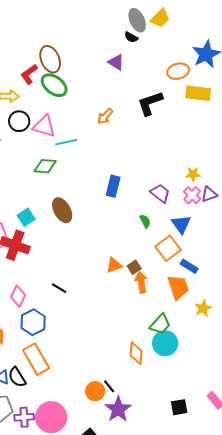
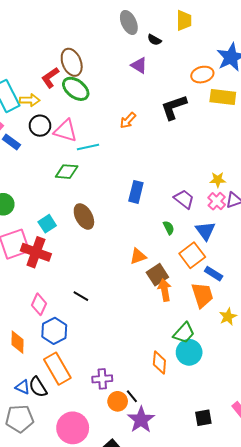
yellow trapezoid: (160, 18) -> (184, 20), turned -45
gray ellipse: (137, 20) -> (129, 22), moved
orange triangle: (114, 265) -> (138, 256), moved
brown square: (134, 267) -> (157, 275), size x1.5
purple cross: (24, 417) -> (102, 379), moved

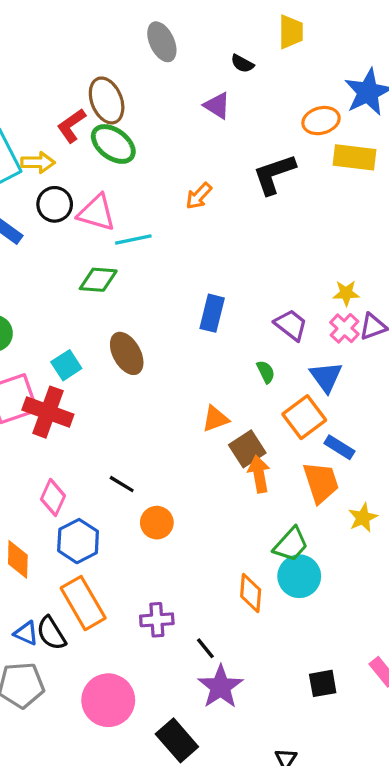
gray ellipse: (129, 22) -> (162, 42), moved
orange circle: (118, 401) -> (157, 523), moved

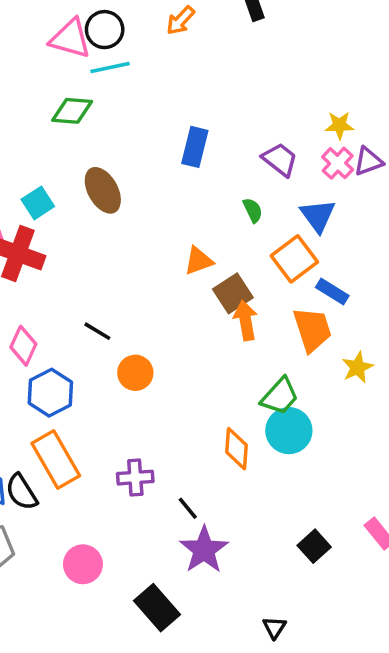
black circle: (55, 204) -> (105, 30), moved
black square: (323, 683) -> (314, 546), turned -32
pink circle: (108, 700) -> (83, 564), size x0.7

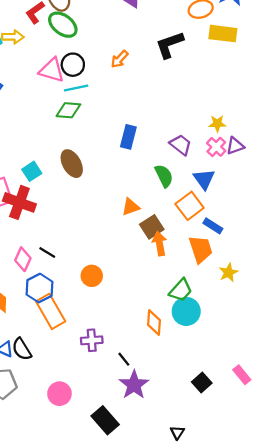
green diamond: (72, 111) -> (68, 110), moved
green semicircle: (253, 210) -> (164, 176), size x1.5
black line: (97, 331) -> (47, 252), moved
orange rectangle: (56, 459) -> (51, 311), moved

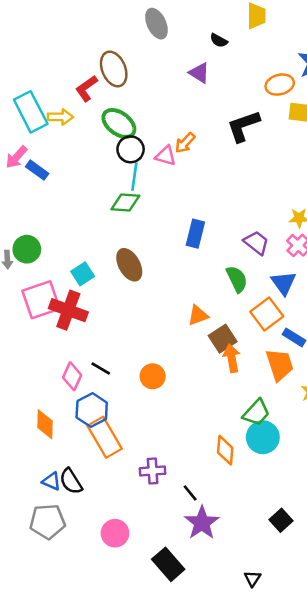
green ellipse: (63, 25) -> (119, 123), moved
pink triangle: (52, 70) -> (166, 156), moved, size x0.7
cyan line: (76, 88) -> (134, 177), turned -70
orange circle: (92, 276) -> (153, 376), moved

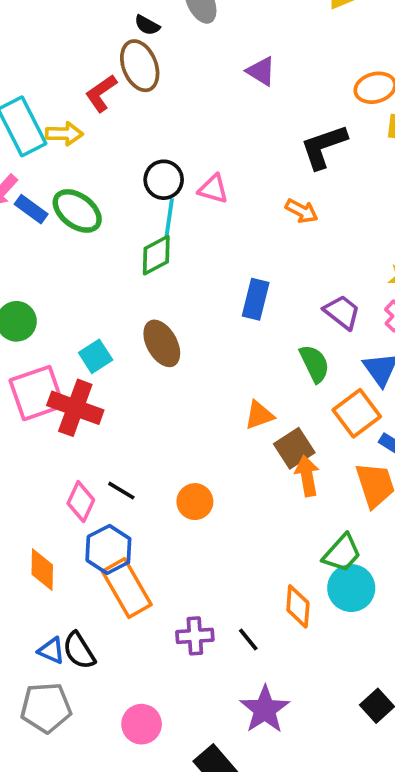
black semicircle: (219, 40) -> (147, 25), moved
green ellipse: (119, 123) -> (77, 211), moved
orange arrow: (185, 143) -> (302, 211), moved, turned -105
green diamond: (125, 203) -> (156, 255), turned -32
black line: (190, 493) -> (248, 640), moved

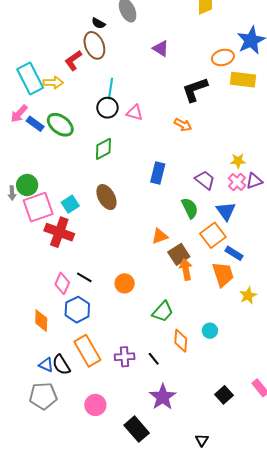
cyan line: (169, 218) -> (110, 89), moved
pink square: (37, 393) -> (38, 207), moved
green trapezoid: (342, 553) -> (163, 312), moved
orange rectangle: (127, 588) -> (87, 351), moved
cyan circle: (351, 588) -> (210, 331), size x0.6

